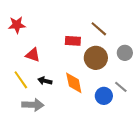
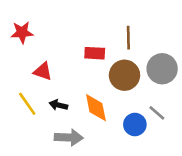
brown line: (99, 29) -> (128, 38), turned 48
gray circle: (125, 53) -> (162, 69), size x1.5
gray arrow: (33, 105) -> (69, 137), moved

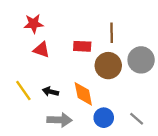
red star: (22, 32) -> (34, 24), moved
red triangle: (43, 71) -> (41, 50), moved
gray line: (157, 113) -> (137, 119), moved
blue circle: (135, 124) -> (104, 118), moved

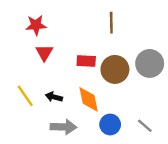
brown line: (112, 33) -> (111, 23), moved
red rectangle: (82, 46) -> (86, 61), moved
red triangle: (41, 50) -> (44, 53), turned 42

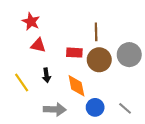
brown line: (111, 23) -> (96, 32), moved
red star: (36, 25) -> (31, 21), turned 30
red triangle: (44, 53) -> (38, 45), turned -49
black arrow: (54, 97) -> (46, 75), moved, turned -112

